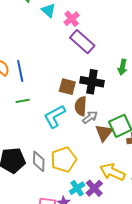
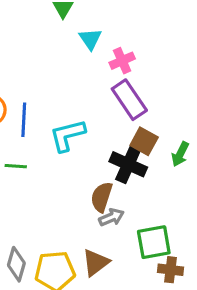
brown square: (67, 87) -> (144, 141), moved
cyan L-shape: (55, 116) -> (67, 135), moved
brown triangle: (104, 133) -> (96, 263), moved

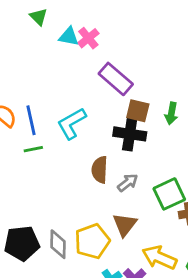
cyan triangle: (90, 39) -> (69, 37), turned -30
pink cross: (122, 61) -> (88, 38), moved
green line: (16, 166) -> (33, 149), moved
brown semicircle: (102, 197) -> (100, 170), moved

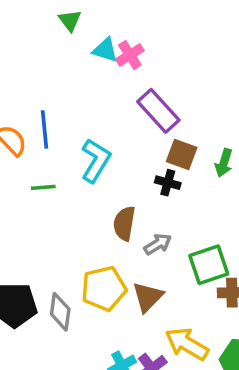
blue line: (31, 120) -> (45, 129), moved
cyan L-shape: (72, 123) -> (96, 161), turned 144
black cross: (130, 134) -> (168, 183), size x0.6
yellow pentagon: (92, 241) -> (104, 289), moved

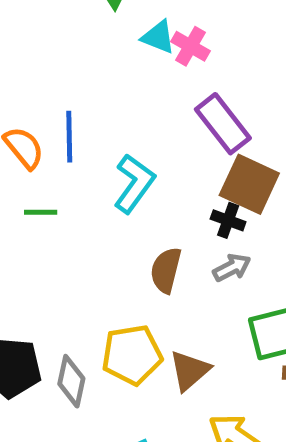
pink cross: (130, 55) -> (191, 46), turned -32
brown square: (182, 155) -> (249, 184), size x1.4
green line: (43, 187) -> (41, 212), moved
gray arrow: (158, 244) -> (232, 268), moved

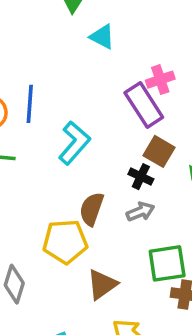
pink cross: (191, 46) -> (160, 80), moved, turned 36
brown square: (249, 184) -> (159, 151), size x0.7
yellow pentagon: (132, 355) -> (65, 242), moved

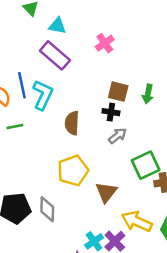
purple rectangle: (144, 105) -> (55, 55), moved
cyan L-shape: (74, 143) -> (43, 95), moved
brown semicircle: (92, 209) -> (72, 123), moved

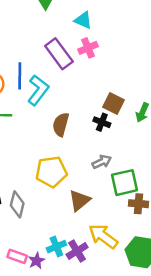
cyan triangle: (57, 26) -> (83, 20), moved
pink cross: (105, 43) -> (88, 48), moved
gray arrow: (118, 136) -> (102, 162), moved

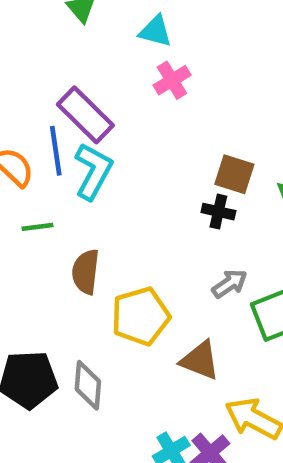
purple rectangle: (59, 54) -> (85, 115), moved
brown semicircle: (61, 124) -> (86, 272), moved
brown triangle: (79, 200) -> (200, 360), turned -50

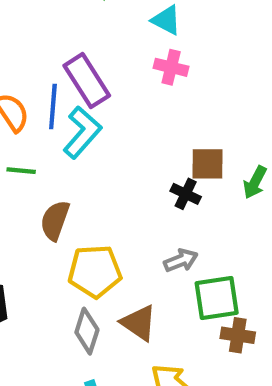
pink cross: (172, 80) -> (171, 67), turned 32
brown square: (234, 174) -> (207, 164), turned -30
gray diamond: (88, 385) -> (87, 331), moved

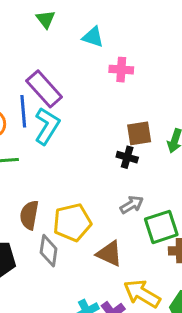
pink cross: (171, 67) -> (121, 70), moved
brown semicircle: (55, 220) -> (29, 215), moved
gray diamond: (87, 331) -> (49, 251), moved

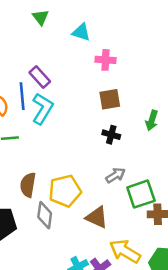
purple rectangle: (44, 89) -> (40, 77), size x0.7
brown square: (139, 133) -> (110, 99), moved

